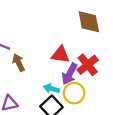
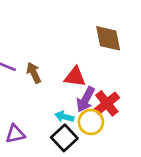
brown arrow: (19, 63) -> (34, 73), moved
red cross: (88, 65) -> (107, 103), moved

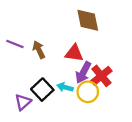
brown diamond: (108, 38) -> (88, 20), moved
purple triangle: (15, 134) -> (23, 102), turned -30
black square: (64, 138) -> (42, 90), moved

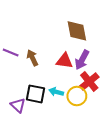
purple arrow: (83, 72) -> (82, 60), moved
black square: (42, 90) -> (35, 94), turned -36
purple triangle: (23, 102) -> (18, 105), turned -35

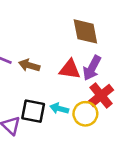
brown arrow: (32, 58) -> (29, 65), turned -49

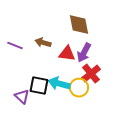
brown arrow: (29, 65) -> (43, 43), moved
cyan arrow: (59, 109) -> (59, 84), size x1.5

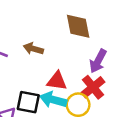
purple arrow: (84, 53) -> (98, 61), moved
red triangle: (67, 54) -> (57, 81), moved

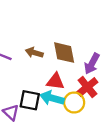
brown diamond: (78, 26) -> (64, 53), moved

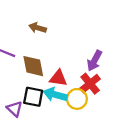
brown arrow: (34, 53) -> (38, 28), moved
brown diamond: (64, 53) -> (33, 66), moved

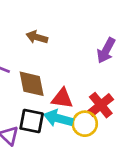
purple arrow: (94, 61) -> (106, 51), moved

